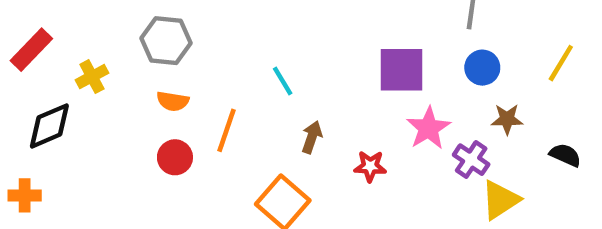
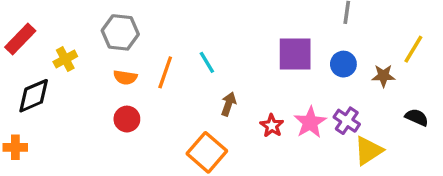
blue circle: (482, 68) -> (343, 64), moved
brown star: (507, 119) -> (383, 76), moved
pink star: (428, 128) -> (310, 122), moved
orange line: (227, 130) -> (165, 72), moved
red star: (370, 166) -> (272, 126), turned 30

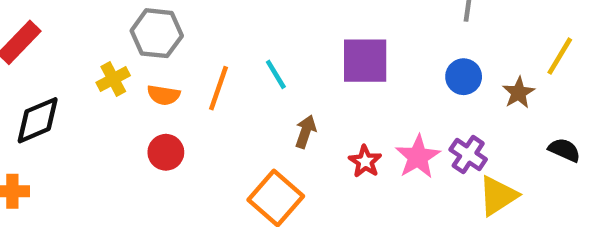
purple square: (295, 54) -> (365, 61), moved
yellow cross: (65, 59) -> (113, 79), moved
brown star: (383, 76) -> (519, 93), turned -30

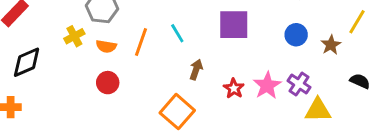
yellow triangle: (498, 196) -> (318, 110), turned 32

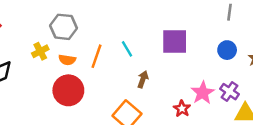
red circle: (108, 83) -> (68, 90), size x1.6
red star: (234, 88) -> (182, 109), moved

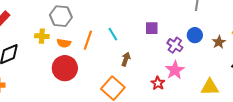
purple square: (175, 42) -> (152, 28), size x0.6
yellow cross: (40, 51) -> (42, 36), turned 32
purple cross: (229, 92) -> (175, 45), moved

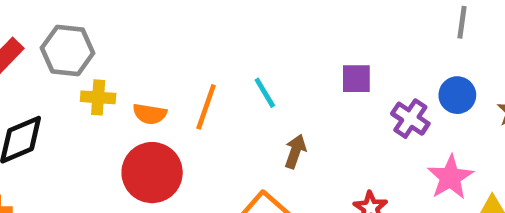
gray hexagon: (61, 16) -> (68, 50), moved
pink star: (175, 70) -> (450, 177), moved

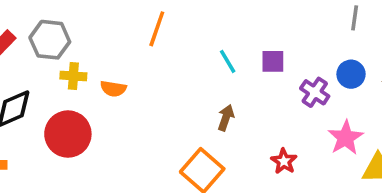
cyan line: (265, 93) -> (228, 61), moved
orange line: (206, 107) -> (157, 29), moved
red circle: (152, 173) -> (68, 134), moved

